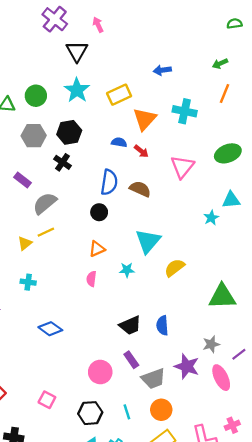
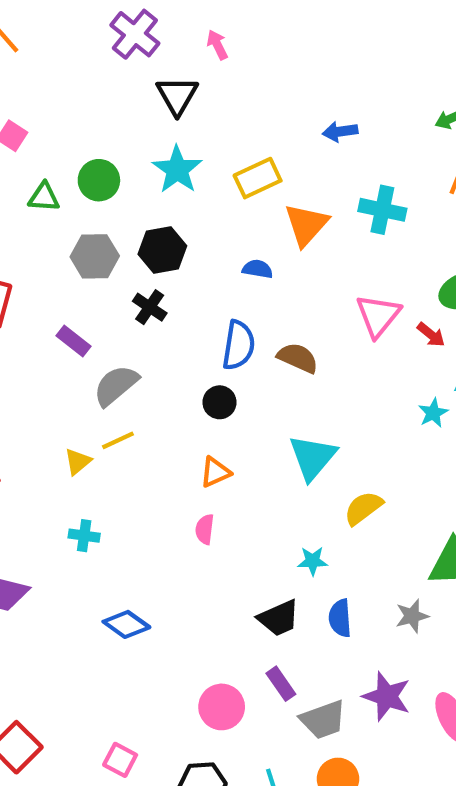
red arrow: (141, 151) -> (431, 335), moved
cyan star: (127, 270) -> (313, 561), moved
gray star: (211, 344) -> (412, 616), moved

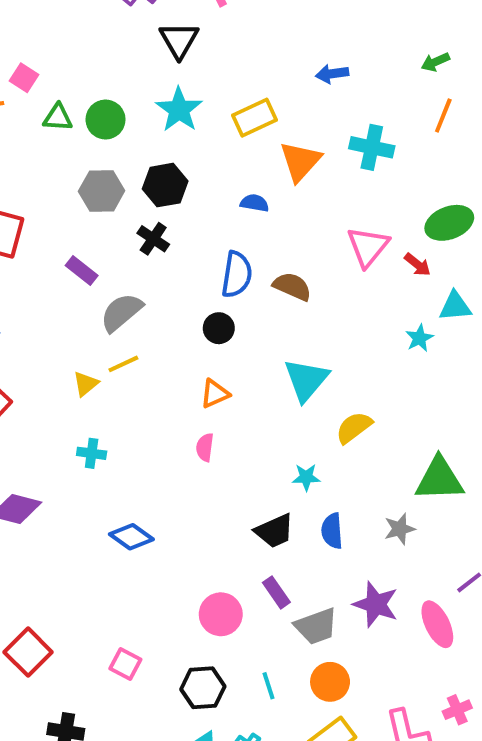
green triangle: (44, 197) -> (58, 118), moved

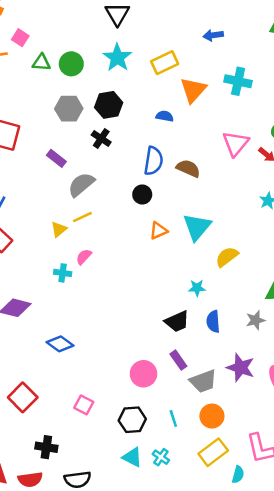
orange triangle: (215, 394) -> (158, 231), moved
pink semicircle: (205, 447) -> (84, 257), moved, turned 35
blue diamond: (131, 537) -> (60, 344), moved

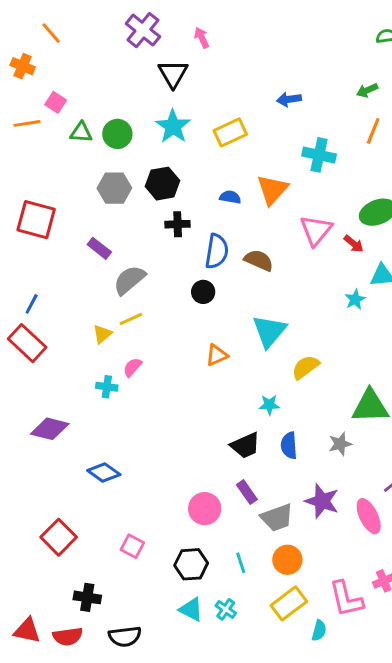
orange triangle: (193, 90) -> (272, 190), moved
black cross: (101, 139) -> (178, 224), moved, turned -36
orange triangle: (158, 231) -> (217, 355), moved

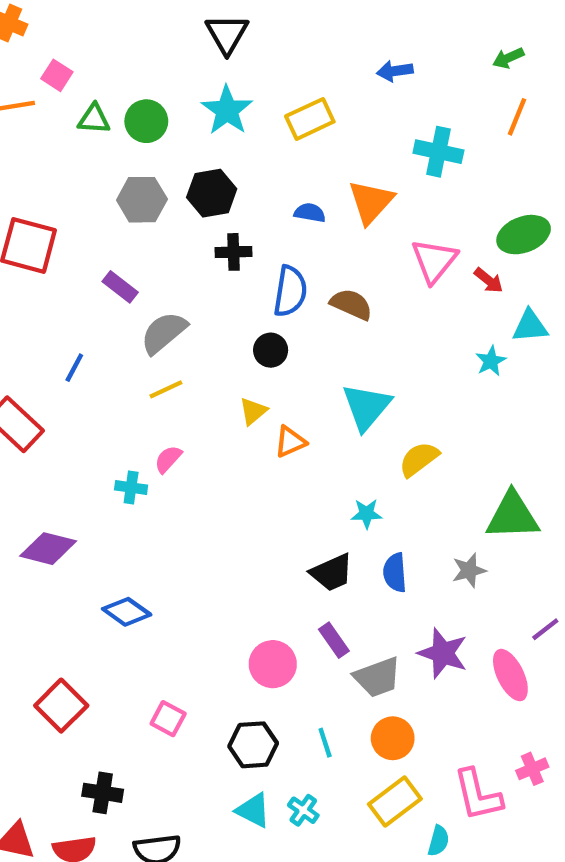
blue line: (32, 304) -> (74, 368), moved
yellow triangle: (102, 334) -> (253, 411), moved

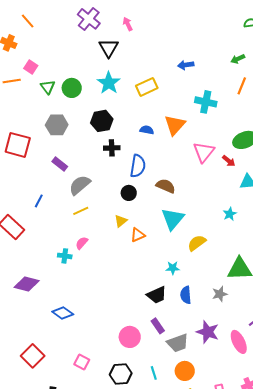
green triangle: (94, 119) -> (48, 87), turned 49
gray hexagon: (142, 200) -> (57, 125), moved
brown semicircle: (351, 304) -> (166, 186), moved
cyan star: (491, 361) -> (230, 214), moved

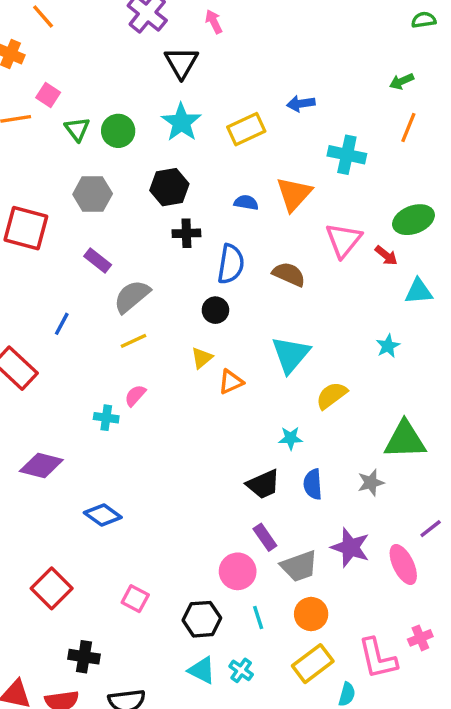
blue arrow: (186, 65) -> (301, 104), moved
brown semicircle: (166, 186) -> (289, 274), moved
pink circle: (130, 337) -> (238, 571), moved

